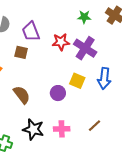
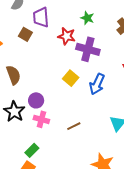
green star: (84, 17) -> (87, 18), moved
purple cross: (85, 48) -> (88, 49), turned -35
purple circle: (58, 93) -> (36, 100), moved

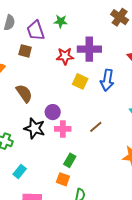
green star: (87, 18) -> (61, 21), moved
red star: (67, 36) -> (65, 56), moved
green rectangle: (32, 150) -> (70, 160), moved

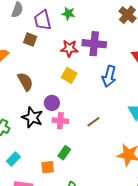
yellow square: (80, 81) -> (69, 75), moved
orange square: (63, 179) -> (48, 167), moved, turned -32

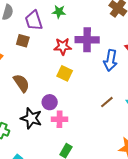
blue arrow: (109, 76) -> (110, 60), moved
brown line: (93, 122) -> (107, 102), moved

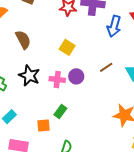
yellow square: (65, 73) -> (67, 47), moved
purple circle: (50, 102) -> (76, 76), moved

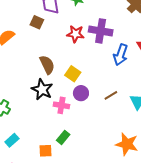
brown semicircle: (23, 40) -> (47, 65), moved
black star: (29, 76) -> (42, 90), moved
purple circle: (76, 76) -> (81, 93), moved

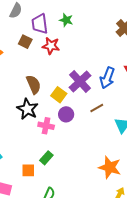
purple cross: (101, 31) -> (80, 81), moved, turned 35
red star: (75, 34) -> (51, 46), moved
brown line: (111, 95) -> (97, 108), moved

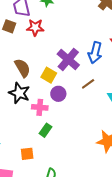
green rectangle: (46, 158) -> (45, 130), moved

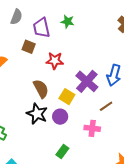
red star: (35, 27) -> (55, 61), moved
purple circle: (58, 94) -> (60, 117), moved
pink cross: (40, 107) -> (92, 128), moved

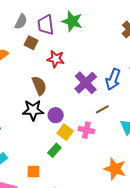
gray semicircle: (16, 17) -> (21, 22), moved
green star: (67, 22) -> (72, 21), size x1.5
yellow square: (67, 97) -> (65, 132), moved
black star: (37, 114) -> (33, 110), turned -30

